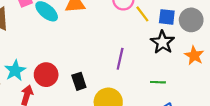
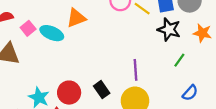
purple line: (120, 59) -> (136, 70), moved
green line: (158, 82) -> (179, 60), moved, turned -40

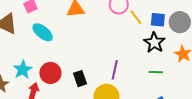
cyan ellipse: (52, 33) -> (43, 32), moved
green line: (179, 60) -> (156, 72), turned 40

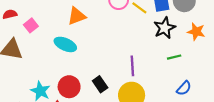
cyan ellipse: (43, 32) -> (65, 44), moved
black star: (154, 42) -> (165, 28), turned 30

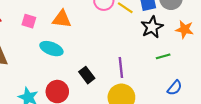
orange triangle: (77, 16) -> (62, 19), turned 30
pink square: (31, 25) -> (29, 21), moved, turned -32
black rectangle: (100, 84) -> (87, 75), moved

